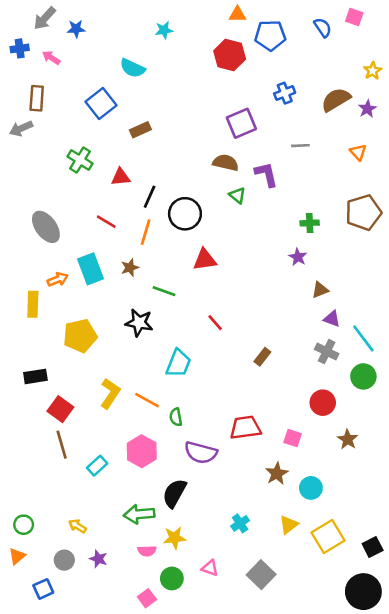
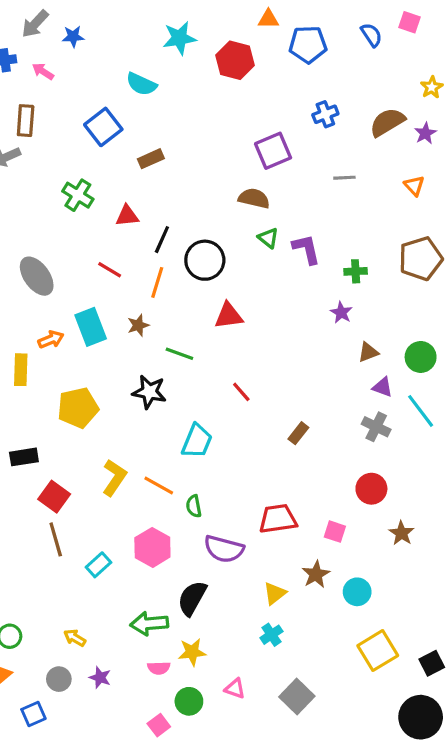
cyan star: (164, 30) -> (179, 38), size x1.5
red hexagon: (230, 55) -> (235, 60), moved
purple L-shape: (266, 174) -> (306, 249), moved
green circle: (363, 376) -> (421, 357), moved
yellow triangle: (289, 525) -> (275, 593), moved

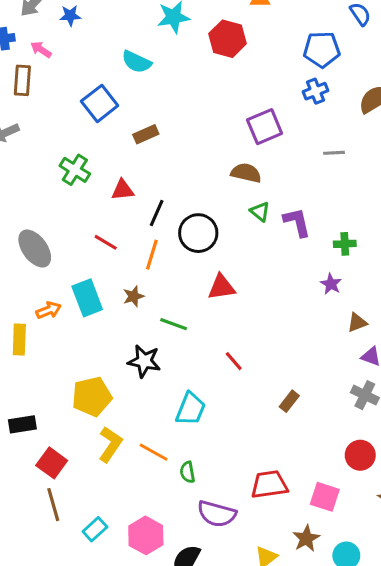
blue pentagon: (308, 44) -> (322, 49), moved
brown rectangle: (26, 121) -> (22, 80), moved
yellow pentagon: (78, 408) -> (92, 397), moved
pink square: (335, 532) -> (325, 497), size x1.4
pink hexagon: (152, 547) -> (146, 535), moved

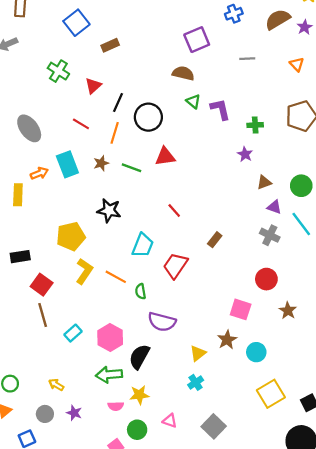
red triangle: (123, 190) -> (93, 86), turned -36
green line: (174, 324) -> (131, 168), moved
red trapezoid: (269, 485) -> (175, 266), moved, turned -48

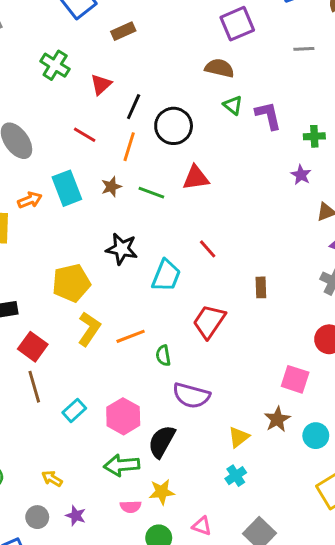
brown rectangle: (215, 240) -> (261, 287), turned -40
cyan trapezoid: (143, 245) -> (166, 276), moved
orange line: (116, 277) -> (131, 336), turned -50

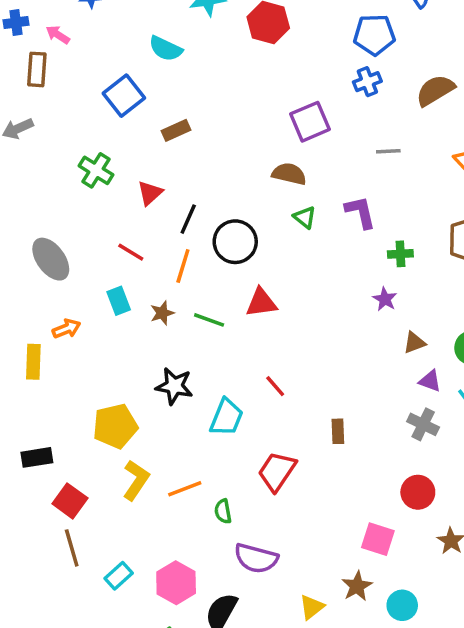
purple L-shape: (268, 116) -> (360, 212), moved
cyan rectangle: (67, 188) -> (119, 301), moved, size x0.7

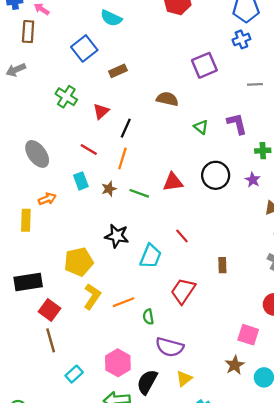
brown semicircle: (289, 174) -> (167, 99), moved
black circle: (235, 242) -> (216, 175), moved
black rectangle: (37, 457) -> (28, 282), size x1.4
cyan rectangle: (119, 576) -> (74, 374), moved
yellow triangle: (312, 607) -> (184, 379), moved

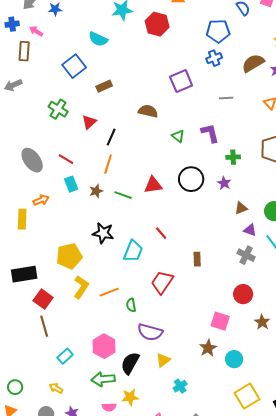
red line: (89, 149) -> (66, 159), moved

